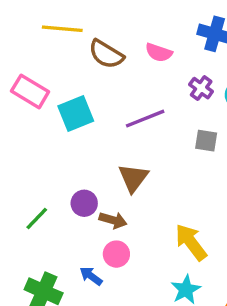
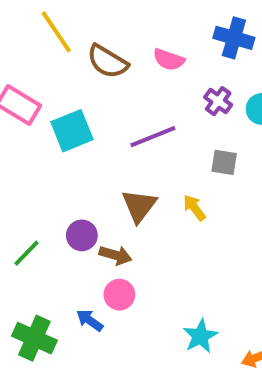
yellow line: (62, 29) -> (56, 32), turned 51
yellow arrow: (191, 242) -> (194, 208), moved, size x0.6

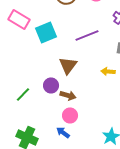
brown triangle: (139, 206) -> (68, 65), moved
yellow arrow: (194, 208) -> (108, 71), turned -48
blue arrow: (90, 320) -> (63, 132), moved

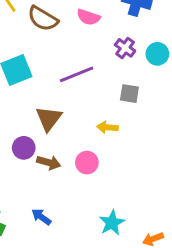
pink circle: (70, 115) -> (87, 163), moved

